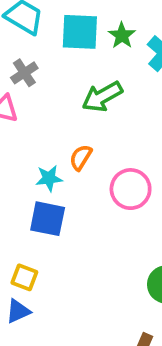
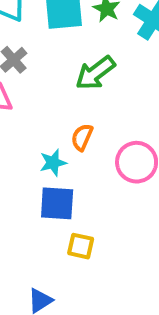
yellow square: (24, 277) -> (81, 246), moved

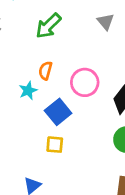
blue square: (57, 203) -> (58, 112), moved, turned -35

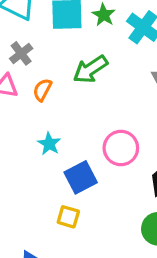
orange semicircle: (45, 71) -> (42, 90), moved
cyan star: (28, 91) -> (49, 144), turned -30

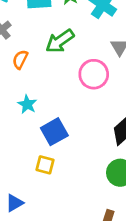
pink circle: (121, 148) -> (94, 74), moved

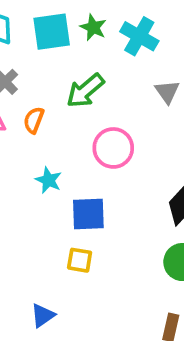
pink circle: (94, 74) -> (113, 148), moved
blue square: (54, 132) -> (88, 214), turned 32

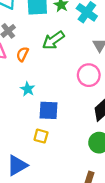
pink circle: (113, 148) -> (89, 75), moved
blue triangle: (43, 315) -> (17, 165), size x1.5

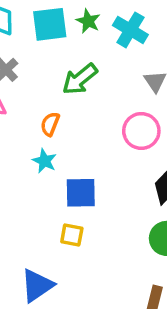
orange semicircle: (22, 54) -> (50, 124), moved

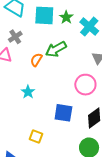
orange semicircle: (50, 124) -> (36, 60), moved
blue square: (81, 193) -> (63, 113), moved

